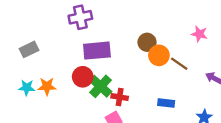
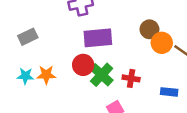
red cross: (120, 97) -> (131, 78), moved

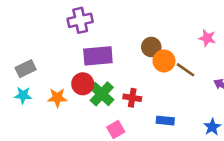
gray rectangle: (28, 37) -> (26, 69), moved
orange star: (46, 75) -> (57, 98), moved
blue rectangle: (169, 92) -> (165, 121), moved

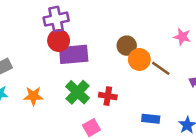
red circle: (83, 84) -> (59, 41), moved
blue rectangle: (165, 121) -> (151, 119), moved

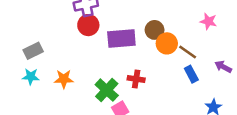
purple rectangle: (74, 54) -> (121, 39), moved
green cross: (78, 92) -> (107, 90), moved
blue rectangle: (151, 119) -> (191, 74), moved, turned 56

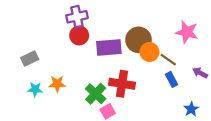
pink star: (208, 21) -> (187, 32), size x1.5
brown circle: (155, 30) -> (139, 40), size x1.5
cyan star: (31, 77) -> (35, 89), moved
red cross: (136, 79) -> (122, 84), size x1.6

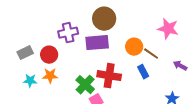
purple cross: (77, 17) -> (68, 33), moved
red circle: (79, 35) -> (49, 55), moved
brown circle: (139, 40) -> (104, 19), moved
blue rectangle: (172, 79) -> (143, 72), moved

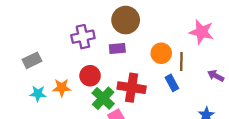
purple rectangle: (97, 43) -> (117, 48), size x0.6
brown line: (151, 54) -> (181, 62), turned 56
red circle: (49, 55) -> (90, 76), moved

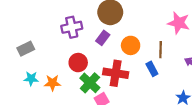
purple rectangle: (117, 48) -> (103, 38), turned -48
orange circle: (161, 53) -> (131, 45), moved
orange star: (62, 88) -> (52, 83), moved

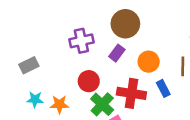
blue rectangle: (152, 69) -> (163, 88), moved

